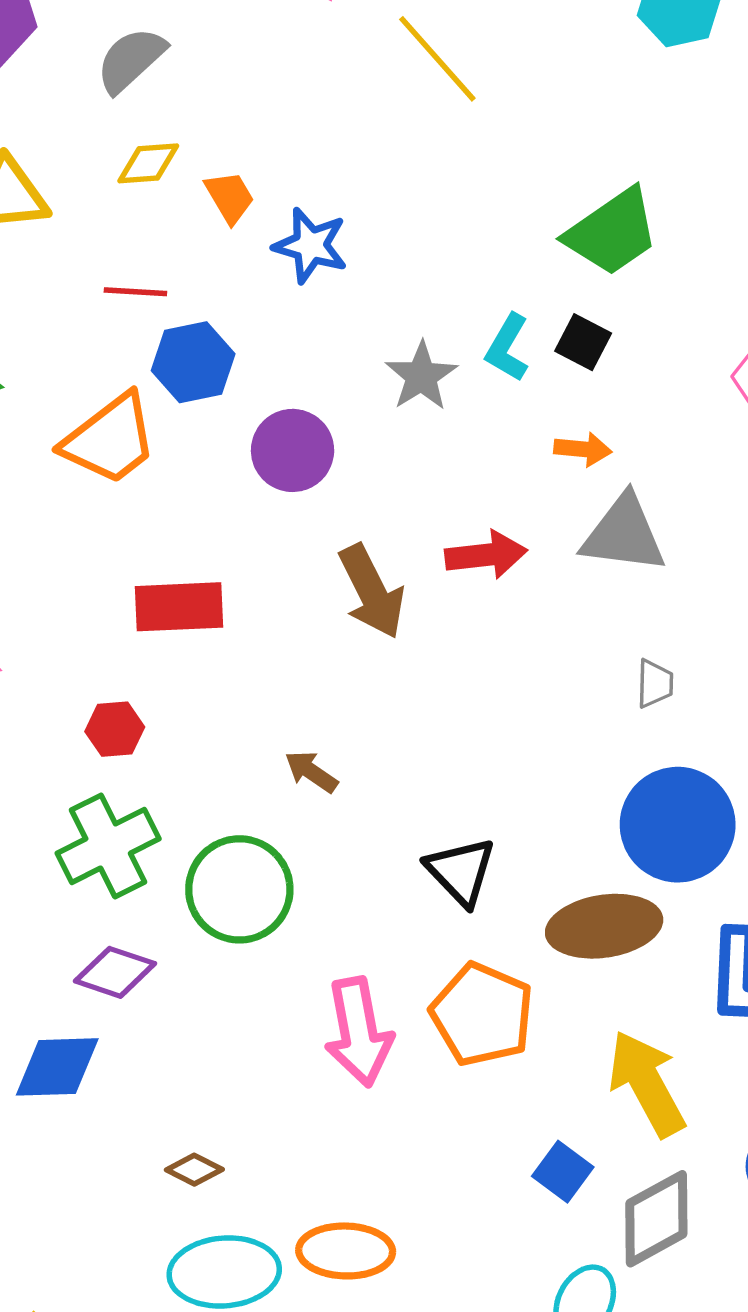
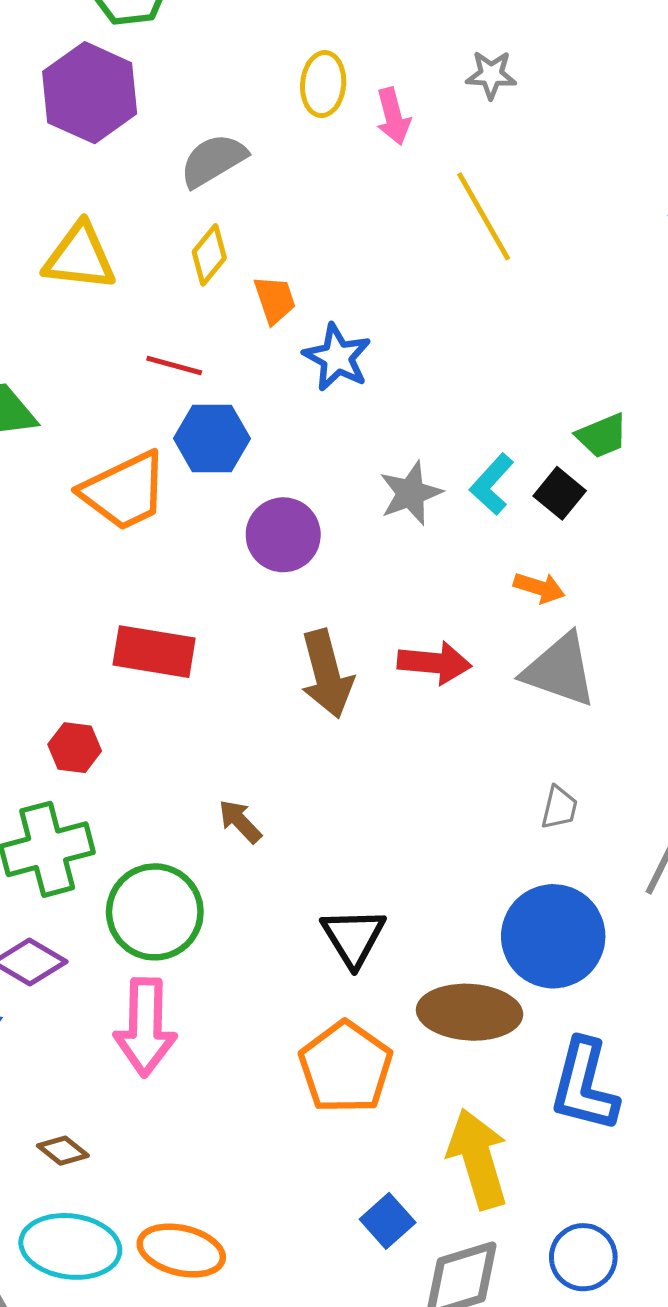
yellow diamond: (148, 163) -> (209, 255), turned -58
green trapezoid: (612, 232) -> (602, 436), moved, size x0.6
pink arrow: (359, 1032) -> (145, 1027), moved

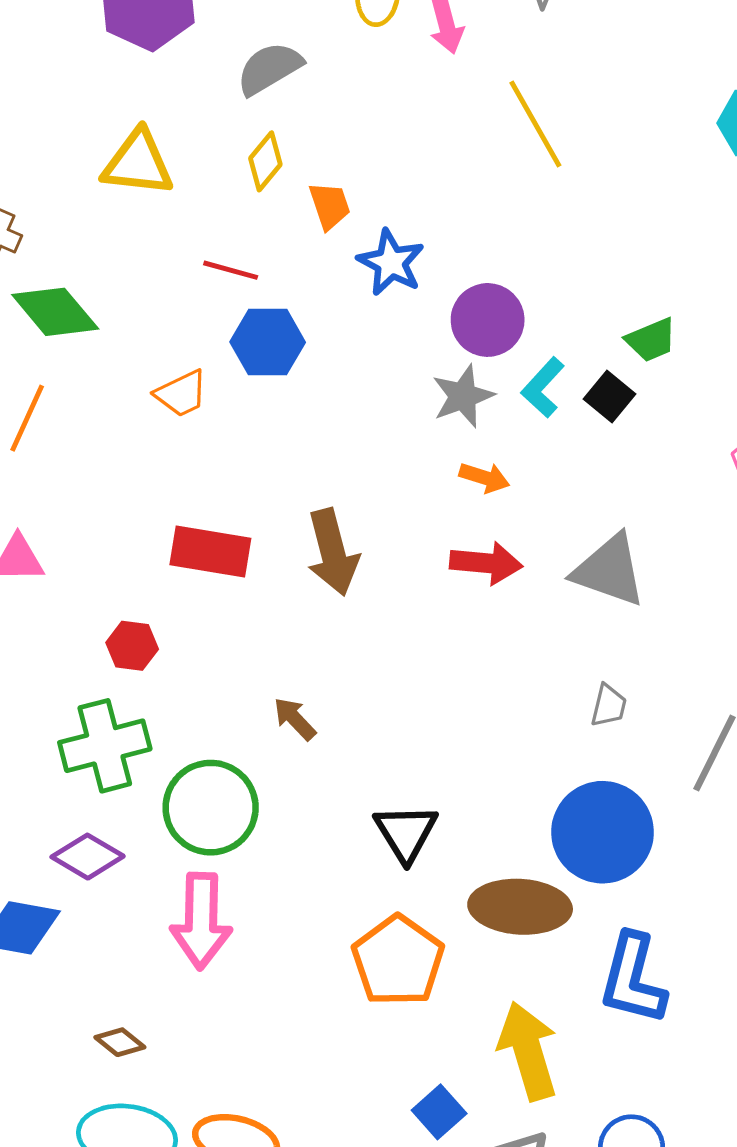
orange trapezoid: (124, 491) -> (181, 394), size x0.6
purple circle: (283, 535) -> (488, 320), moved
orange arrow: (539, 588) -> (484, 477), moved
brown arrow: (327, 674) -> (333, 552), moved

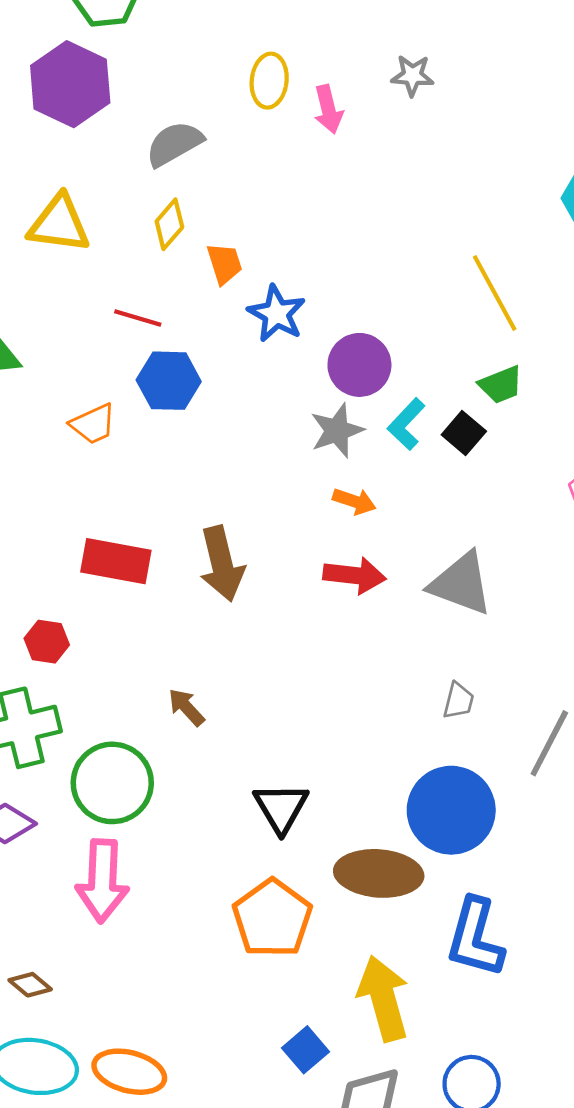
yellow line: (535, 124) -> (495, 293), moved

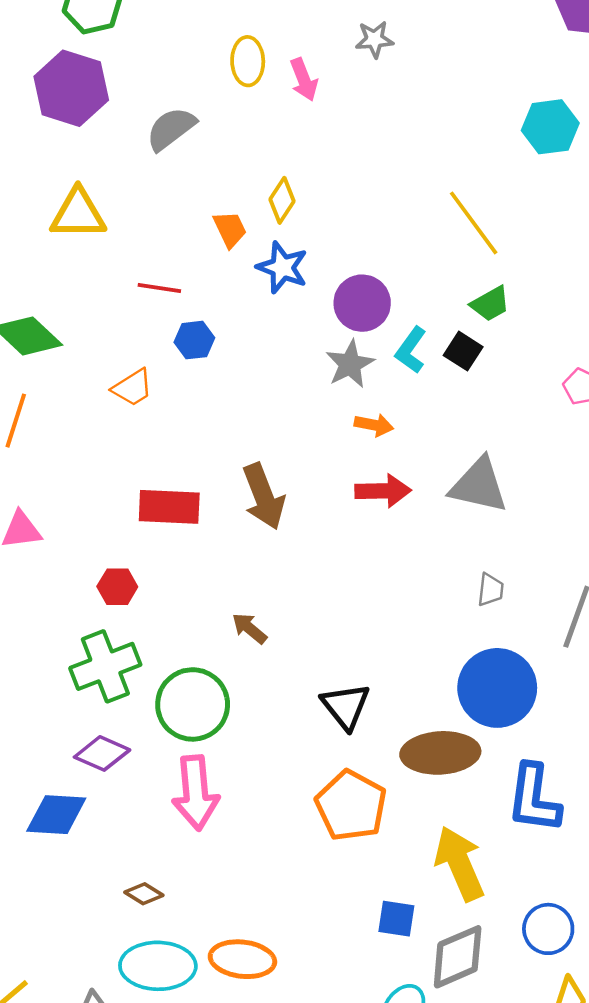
yellow diamond: (169, 224) -> (282, 200), moved
blue hexagon: (169, 381) -> (194, 340), size x0.7
blue square: (305, 1050) -> (396, 919), turned -33

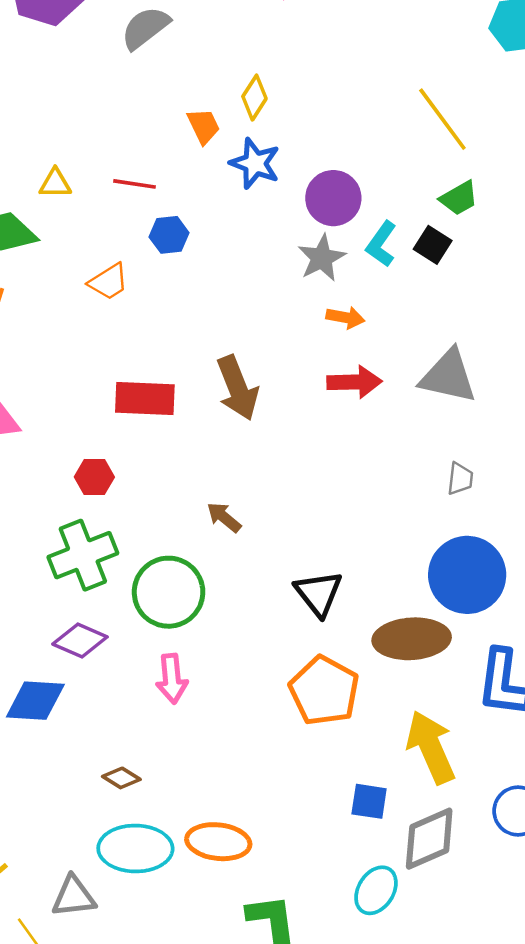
yellow triangle: (78, 214) -> (55, 183), moved, size x0.6
pink arrow: (196, 793) -> (172, 679), size x0.7

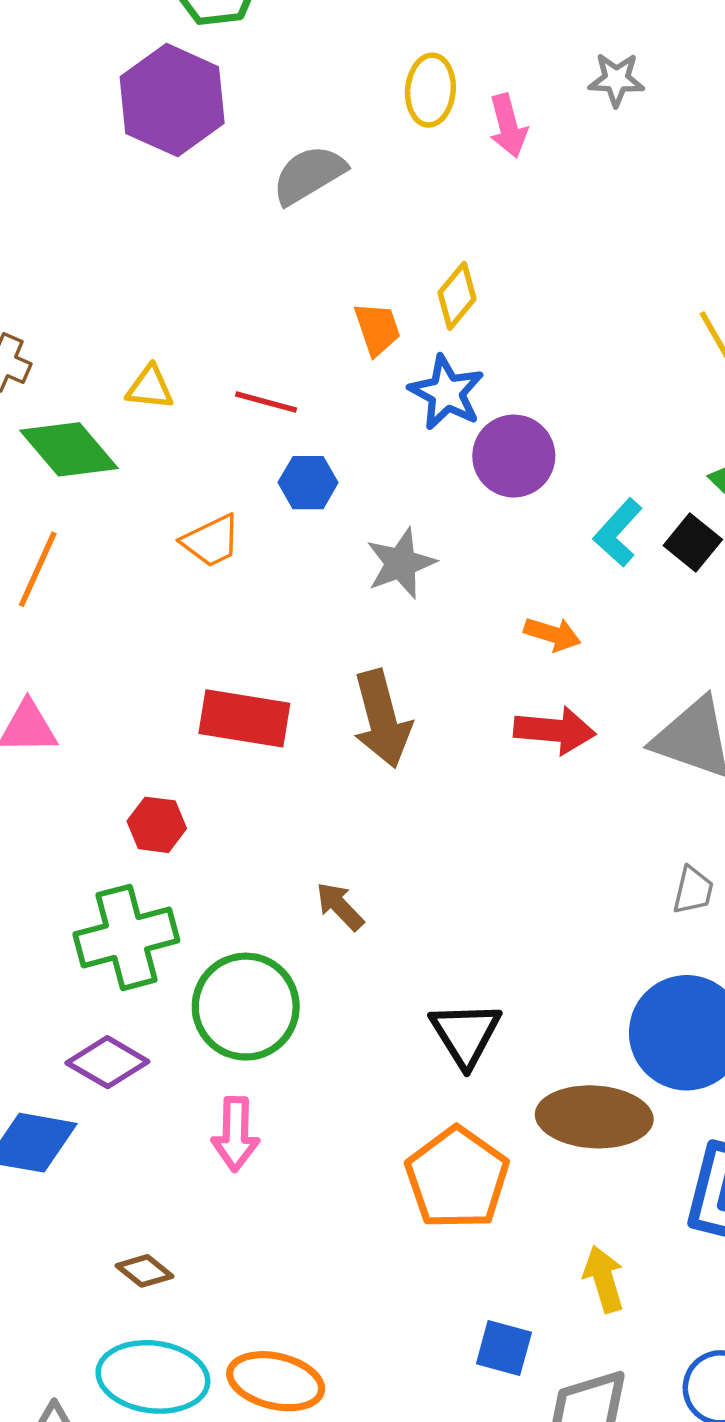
purple circle: (333, 198) -> (514, 456), moved
gray star: (322, 258) -> (401, 563), moved
yellow arrow: (431, 747) -> (604, 1279), size x0.6

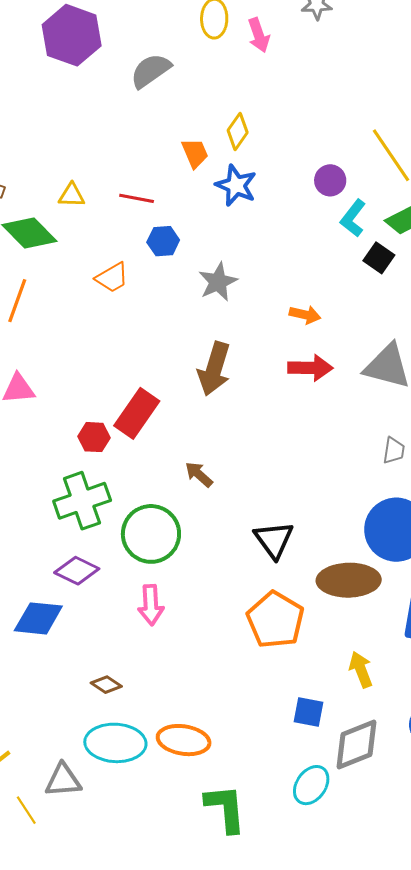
purple circle: (514, 456) -> (330, 180), moved, size x0.7
cyan L-shape: (618, 533) -> (353, 218), moved
red rectangle: (244, 718) -> (137, 413), moved, turned -60
brown arrow: (382, 719) -> (214, 369), turned 36

